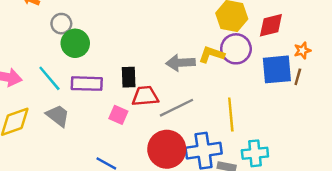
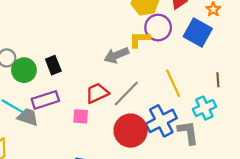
blue square: (277, 69) -> (198, 33), turned -36
black rectangle: (129, 77) -> (53, 65), moved
brown line: (298, 77) -> (218, 80), moved
gray trapezoid: (58, 116) -> (28, 117), moved

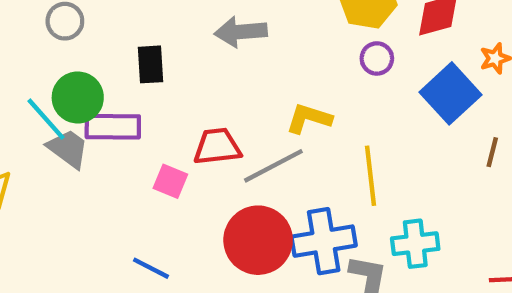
purple circle: (158, 28) -> (377, 58), size x0.6
yellow L-shape: (140, 39) -> (309, 118), moved
gray arrow: (116, 55) -> (241, 32), moved
green circle: (24, 70) -> (78, 97), moved
brown line: (218, 80) -> (492, 152), moved

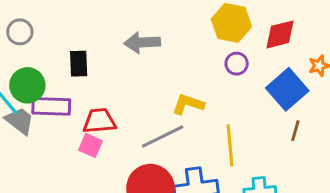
red trapezoid: (217, 147) -> (99, 121), moved
brown line: (492, 152) -> (295, 131), moved

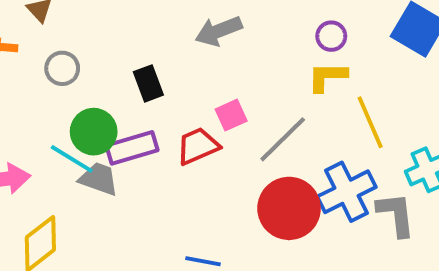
purple circle: (237, 64) -> (331, 36), moved
yellow L-shape: (188, 104) -> (327, 77), moved
pink square: (90, 145) -> (231, 115), moved, turned -30

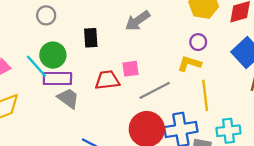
gray arrow: (219, 31) -> (138, 21), turned -30
purple rectangle: (132, 148) -> (57, 78), moved
gray trapezoid: (99, 179) -> (68, 98), moved

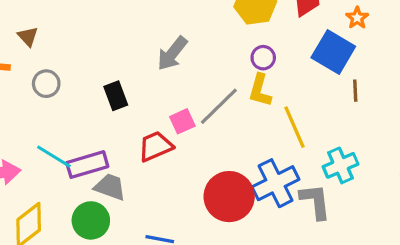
green circle: (53, 55) -> (91, 220), moved
yellow L-shape: (189, 64) -> (260, 90), turned -75
gray line: (155, 90) -> (219, 106), moved

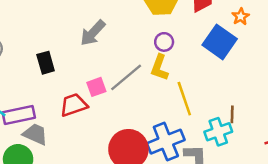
brown line: (355, 91) -> (232, 114), moved

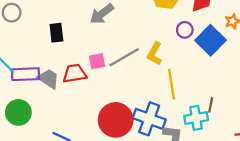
purple circle: (164, 42) -> (185, 30), moved
gray trapezoid: (35, 134) -> (48, 79), moved
blue cross: (166, 142) -> (149, 119), turned 32

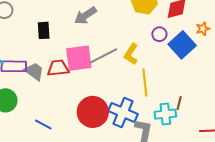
pink square: (97, 61) -> (79, 58), size x1.8

